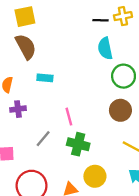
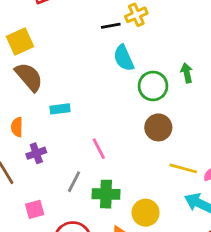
green cross: (78, 144) -> (106, 194), moved

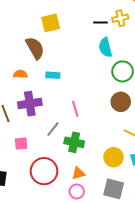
yellow square: (20, 41) -> (51, 23), moved
orange semicircle: (17, 127) -> (20, 74), moved, turned 80
purple cross: (36, 153) -> (30, 104), size x1.6
yellow circle: (146, 213) -> (114, 157), moved

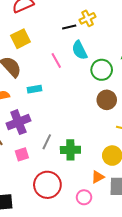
pink line: (75, 109) -> (56, 61), moved
pink square: (21, 144) -> (22, 154), moved
orange triangle: (78, 173) -> (98, 177), moved

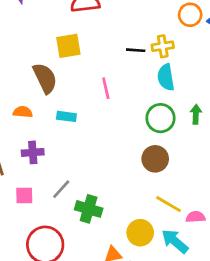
cyan semicircle: (79, 50) -> (166, 77), moved
purple cross: (18, 122) -> (33, 152), size x0.7

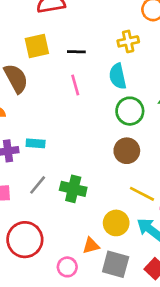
black line: (136, 50) -> (76, 52), moved
cyan semicircle: (166, 77) -> (118, 76), moved
cyan rectangle: (66, 116) -> (36, 143), moved
green cross: (89, 209) -> (73, 189), moved

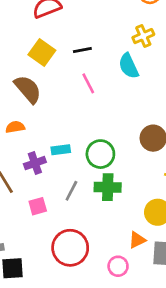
yellow cross: (128, 41) -> (143, 36), moved
yellow square: (37, 46) -> (42, 53), turned -30
green circle: (130, 111) -> (100, 154), moved

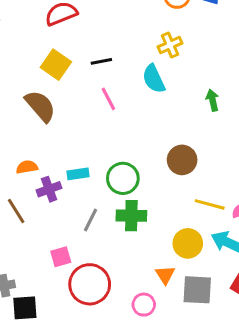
orange semicircle: (15, 127) -> (27, 167), moved
pink square: (38, 206) -> (61, 257), moved
orange triangle: (137, 240) -> (165, 275), turned -36

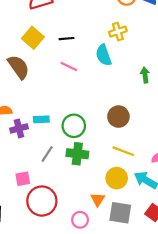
pink line: (108, 99) -> (69, 67), turned -42
yellow line: (210, 204) -> (123, 151), moved

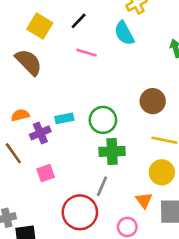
black line: (66, 39) -> (79, 21), turned -32
gray line: (47, 154) -> (102, 186), moved
pink square: (23, 179) -> (46, 173), moved

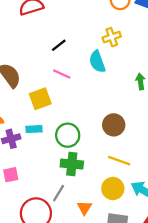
yellow square: (40, 26) -> (40, 99), moved, turned 30
orange triangle: (144, 200) -> (84, 208), moved

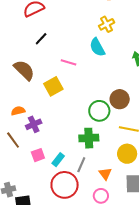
black line: (59, 45) -> (41, 39), moved
cyan rectangle: (34, 129) -> (58, 160), moved, turned -40
green circle: (68, 135) -> (99, 111), moved

